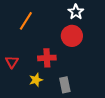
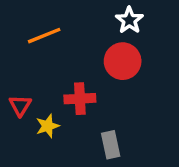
orange line: (26, 21) -> (44, 36), turned 36
yellow star: (36, 80) -> (47, 126), moved

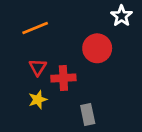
white star: (129, 20) -> (121, 16), moved
red triangle: (20, 105) -> (38, 67), moved

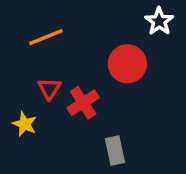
red cross: (63, 78) -> (83, 103), turned -30
yellow star: (38, 100) -> (25, 124), moved, turned -30

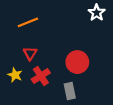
red circle: (127, 64) -> (77, 62), moved
red cross: (83, 103) -> (41, 76), moved

